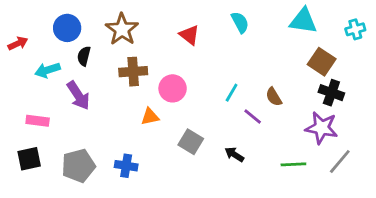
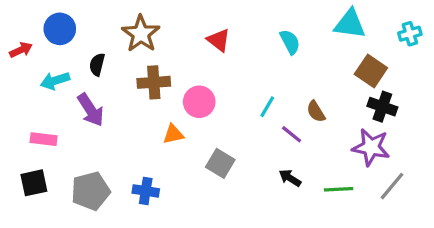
cyan semicircle: (240, 22) -> (290, 42), moved
blue circle: (67, 28) -> (60, 29), moved
black arrow: (234, 154) -> (290, 178), moved

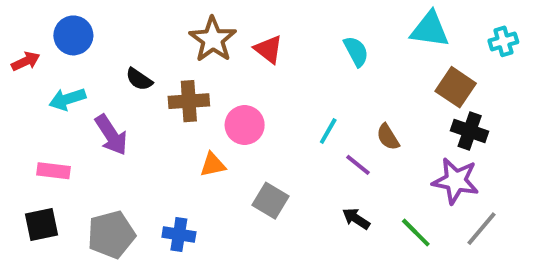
brown star: (141, 34) -> (213, 39), moved
black semicircle: (97, 65) -> (139, 79), moved, turned -70
green line: (339, 189) -> (416, 233), turned 48

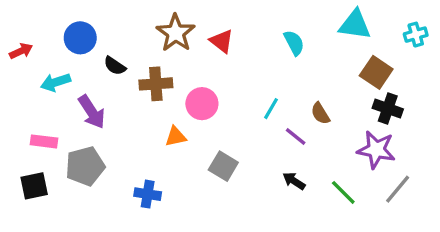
blue circle: (73, 35) -> (80, 38), moved
gray pentagon: (111, 235) -> (85, 166), moved

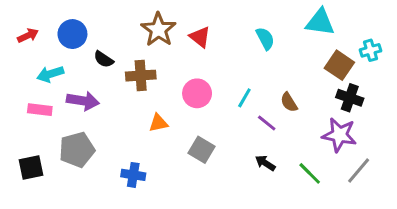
cyan cross: (416, 35) -> (371, 50), moved
red arrow: (21, 51) -> (28, 36), moved
pink circle: (202, 104) -> (197, 93), moved
purple arrow: (92, 112) -> (83, 101), turned -48
pink rectangle: (44, 141) -> (40, 110), moved

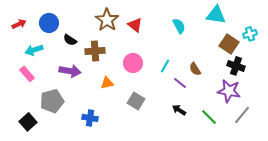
purple arrow: (83, 101) -> (70, 71), moved
pink rectangle: (40, 110) -> (27, 74), turned 42
black square: (31, 167) -> (28, 122), moved, turned -30

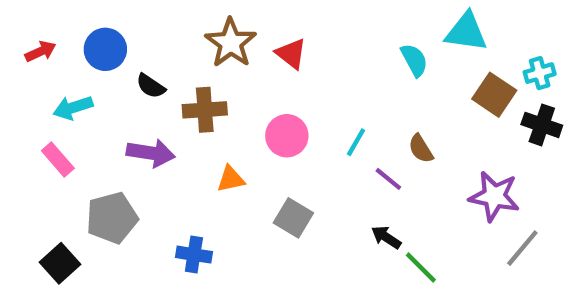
cyan semicircle: (179, 26) -> (414, 60), moved
black cross: (236, 66) -> (542, 125), moved
green line: (209, 117) -> (421, 268), moved

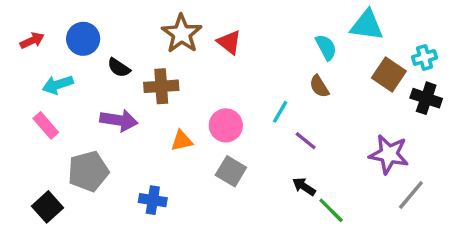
pink circle: (287, 136) -> (226, 125), moved
brown semicircle: (421, 149) -> (319, 86), moved

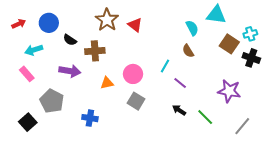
gray pentagon: (88, 171) -> (52, 101), turned -30
gray line: (411, 195) -> (242, 126), moved
green line: (331, 210) -> (205, 117), moved

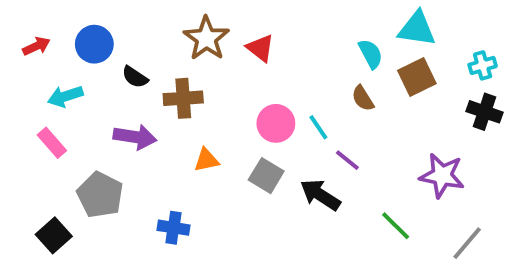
brown square: (229, 44) -> (417, 77), moved, turned 30
cyan line: (165, 66) -> (318, 127), turned -64
pink circle: (133, 74) -> (276, 123), moved
gray square: (136, 101) -> (266, 176), moved
black arrow: (179, 110) -> (320, 195), moved, size x1.5

